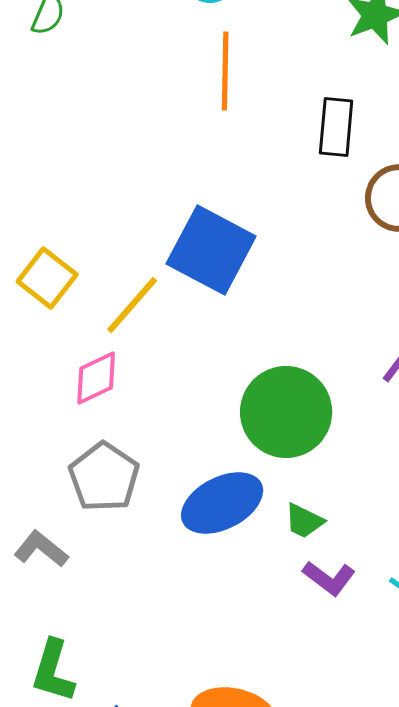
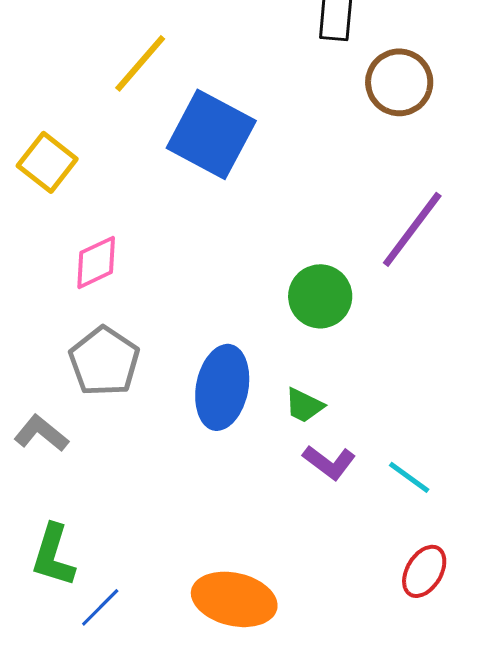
yellow line: (132, 305) -> (140, 63), moved
green circle: (286, 412) -> (320, 296), moved, size x0.7
blue ellipse: (222, 503) -> (222, 387), turned -52

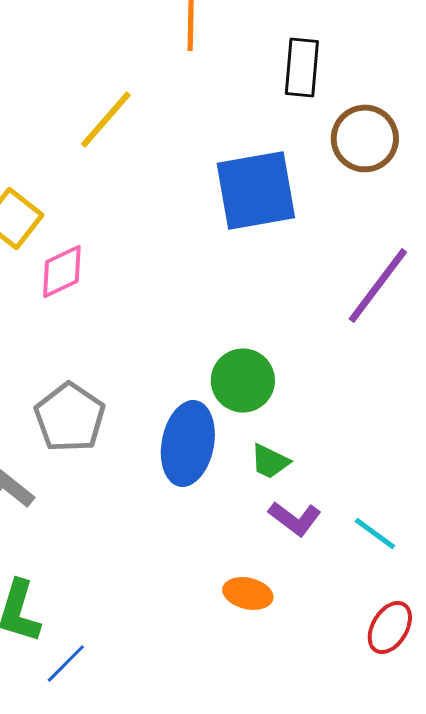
blue square: (211, 134) -> (256, 190), moved, turned -38
pink diamond: (96, 262) -> (62, 271), moved
green circle: (320, 296) -> (243, 380), moved
orange ellipse: (234, 599) -> (248, 593), moved, size x0.6

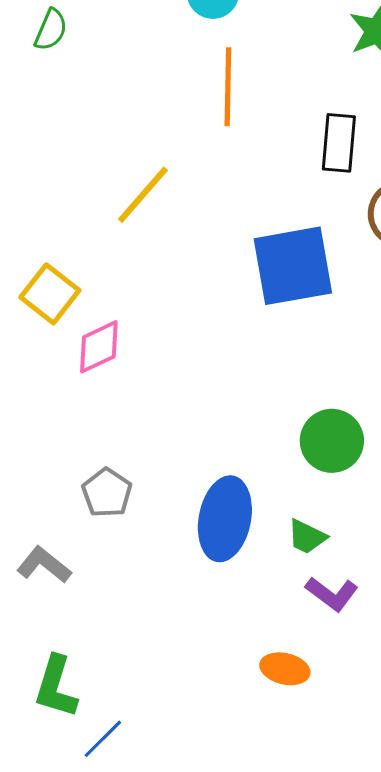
green circle: (243, 380) -> (332, 441), moved
gray pentagon: (70, 417) -> (107, 493), size x0.7

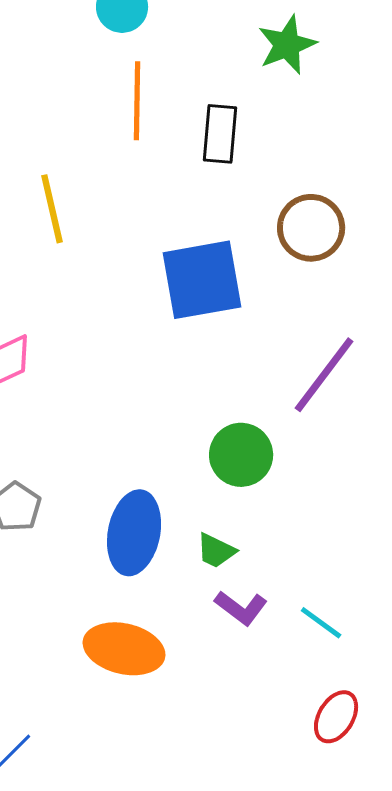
black rectangle: (339, 143) -> (220, 134), moved
yellow line: (143, 195) -> (52, 209), turned -54
orange ellipse: (285, 669) -> (124, 649), moved, size x1.6

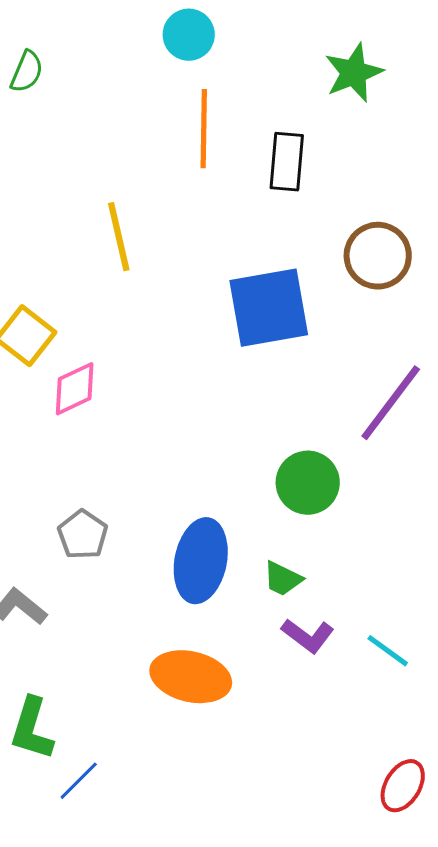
red ellipse: (336, 717) -> (403, 786), moved

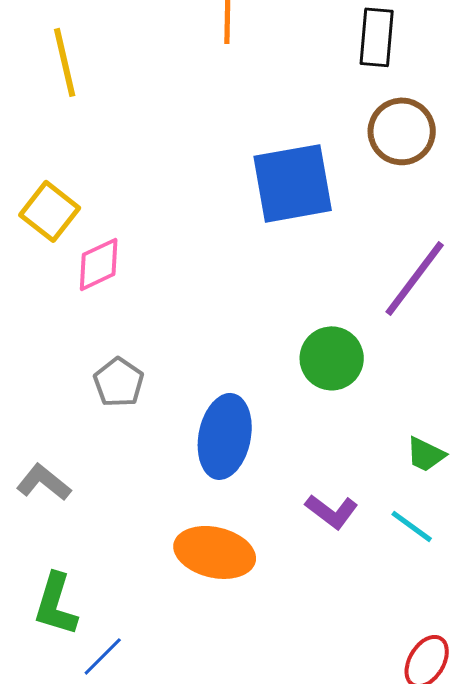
black rectangle: (287, 162) -> (377, 37), moved
yellow line: (119, 237) -> (65, 62), moved
gray pentagon: (83, 535) -> (119, 382), moved
green trapezoid: (283, 579) -> (426, 454), moved

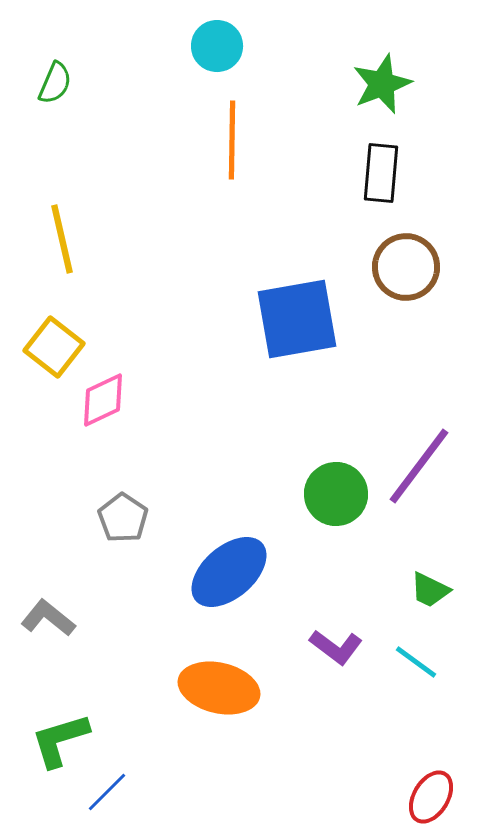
yellow line: (65, 62) -> (62, 239), moved
purple line: (415, 278) -> (419, 466), moved
blue ellipse: (225, 436) -> (229, 572), turned 38
green L-shape: (56, 604) -> (60, 740), turned 56

